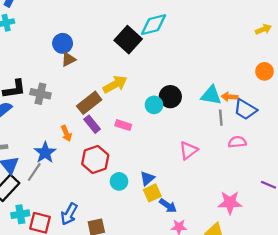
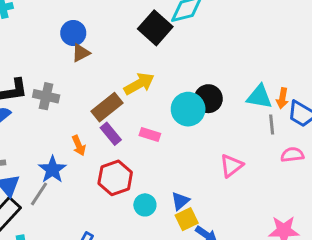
orange arrow: (230, 97) -> (282, 98), turned -84
cyan circle: (154, 105) -> (188, 109), size x1.5

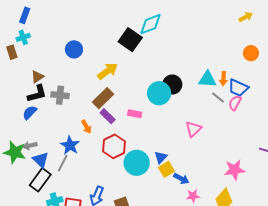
brown triangle: (81, 53) -> (37, 77), moved
yellow arrow: (139, 84) -> (108, 71), moved
gray line: (272, 124) -> (218, 97), turned -40
pink semicircle: (292, 155) -> (235, 103), moved, turned -49
cyan circle: (145, 205) -> (137, 163), size x1.6

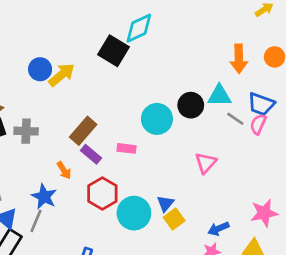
yellow arrow: (108, 71) -> (62, 75), moved
orange arrow: (223, 79) -> (239, 59), moved, size x1.5
black circle: (172, 85) -> (191, 105), moved
blue arrow: (181, 179) -> (218, 229), moved, turned 133

